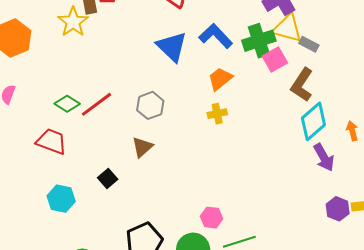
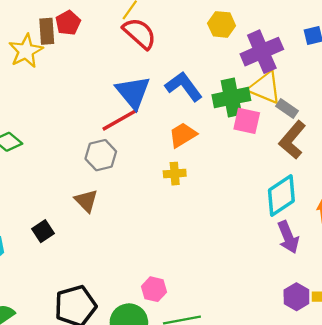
pink square: (275, 59) -> (247, 121), turned 35
brown L-shape: (302, 85) -> (292, 140), moved
red line: (97, 104) -> (120, 120), moved
brown triangle: (142, 147) -> (86, 201), turned -40

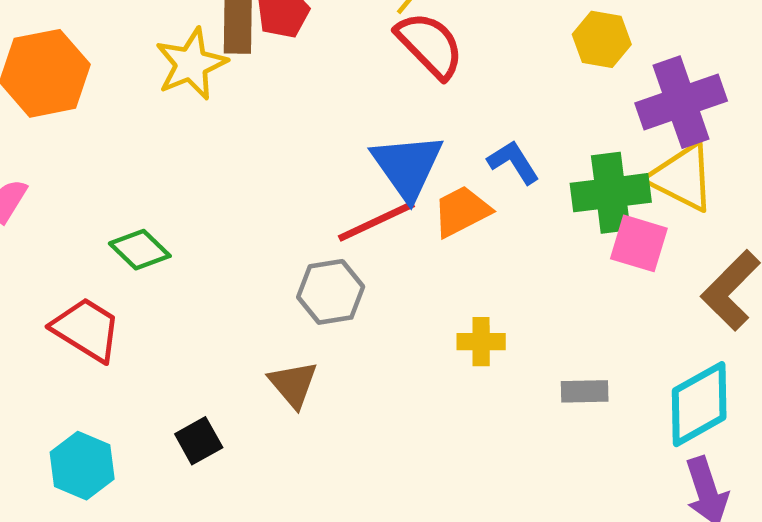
blue L-shape: (184, 86) -> (513, 162), size x0.7
gray rectangle: (287, 108) -> (585, 391), moved, turned -40
orange trapezoid: (183, 135) -> (462, 211), moved

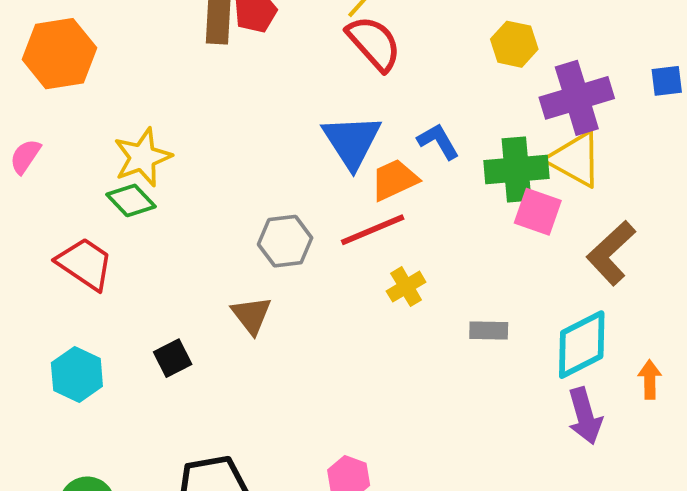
yellow star: (191, 64) -> (143, 157), moved
red line: (376, 221) -> (373, 230), moved
yellow cross: (481, 342) -> (406, 287), turned -33

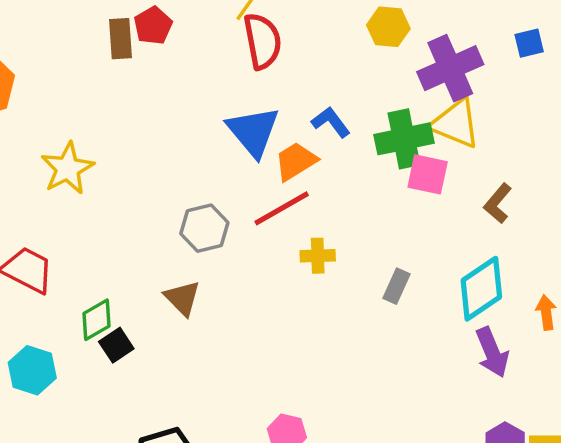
red semicircle: (374, 43) -> (262, 41), turned 38
green diamond: (131, 200) -> (96, 320), moved, turned -69
brown L-shape: (611, 253) -> (498, 203), size x0.7
yellow cross: (406, 287) -> (318, 256), turned 36
gray rectangle: (489, 330) -> (397, 286), turned -60

